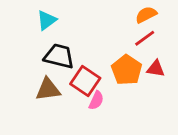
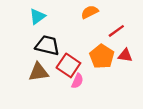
orange semicircle: (146, 15) -> (90, 12), moved

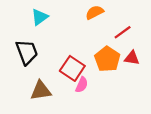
black trapezoid: (47, 45) -> (27, 52), moved, turned 55
brown triangle: (38, 72) -> (41, 91), moved

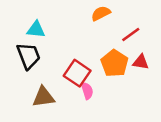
cyan triangle: (40, 17) -> (36, 30), moved, turned 42
pink semicircle: (82, 85) -> (87, 91), turned -42

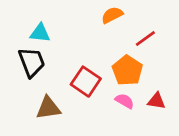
red triangle: (141, 62) -> (156, 101), moved
pink semicircle: (87, 91) -> (125, 101), moved, turned -42

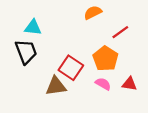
brown triangle: (48, 108) -> (56, 86), moved

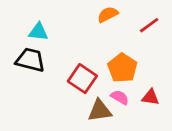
red line: (120, 32) -> (149, 25), moved
black trapezoid: (26, 52) -> (30, 60), turned -55
brown triangle: (56, 86) -> (100, 111), moved

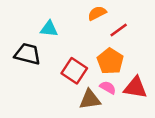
red line: (149, 25) -> (119, 30), moved
cyan triangle: (38, 32) -> (49, 29), moved
red triangle: (150, 97) -> (135, 88), size x1.5

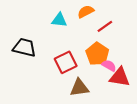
cyan triangle: (49, 29) -> (59, 20), moved
red square: (74, 71) -> (66, 62), turned 30
pink semicircle: (108, 88) -> (109, 66), moved

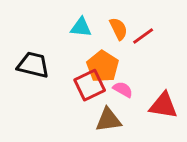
orange semicircle: (86, 12) -> (119, 29), moved, turned 91
orange pentagon: (97, 54) -> (103, 66), moved
pink semicircle: (109, 66) -> (123, 90), moved

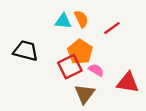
orange semicircle: (119, 29) -> (81, 19), moved
brown triangle: (108, 120) -> (85, 94), turned -45

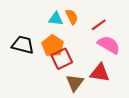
orange pentagon: (80, 52) -> (53, 46), moved
pink semicircle: (96, 70) -> (109, 45), moved, size x1.6
red triangle: (128, 83) -> (100, 73), moved

